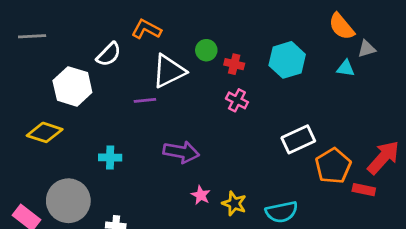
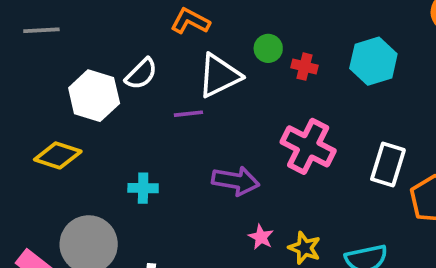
white semicircle: (109, 54) -> (141, 74), moved
pink cross: (237, 100) -> (308, 146), moved, size x1.8
white rectangle: (298, 139) -> (388, 164), turned -48

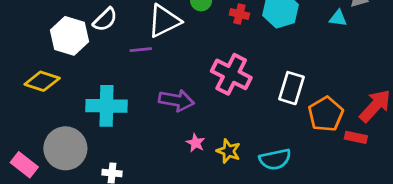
red cross: (305, 67) -> (239, 14), moved
cyan cross: (143, 188) -> (106, 106), size x1.8

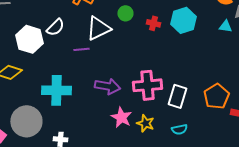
pink cross: (231, 74) -> (147, 85), moved, turned -32
white rectangle: (291, 88) -> (177, 96), moved
pink star: (196, 143) -> (121, 117), size x1.5
cyan semicircle: (275, 159) -> (179, 129), size x0.7

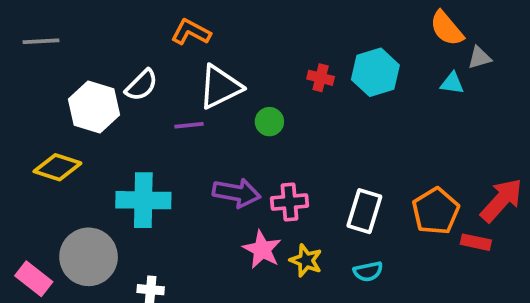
green circle: (125, 13) -> (269, 122), moved
pink cross: (147, 85) -> (290, 202), moved, size x0.7

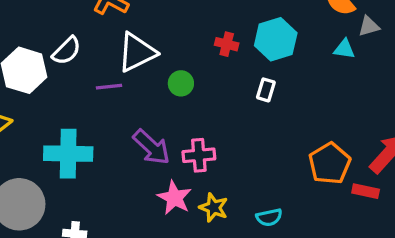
purple arrow: (237, 193) -> (152, 147), turned 33
white rectangle: (364, 211) -> (266, 90), moved, size x0.6

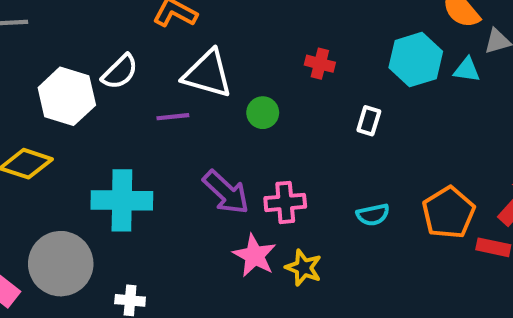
cyan hexagon: (276, 39) -> (416, 60), moved
white triangle: (137, 52) -> (208, 74), turned 42
cyan semicircle: (269, 217) -> (373, 215), moved

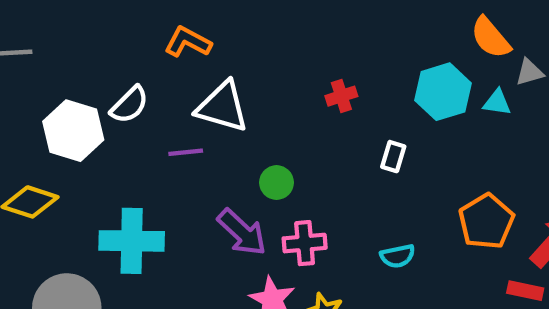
red cross: (320, 64) -> (341, 96), turned -32
green circle: (263, 113) -> (277, 183), moved
orange pentagon: (448, 213) -> (486, 221), moved

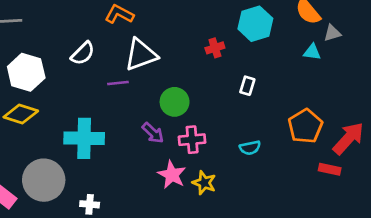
cyan hexagon: (443, 92) -> (255, 24), moved
white triangle: (222, 107) -> (141, 55), turned -36
white hexagon: (73, 131) -> (26, 72), moved
green circle: (277, 183) -> (175, 102), size x1.4
purple arrow: (242, 232) -> (153, 133), size x0.7

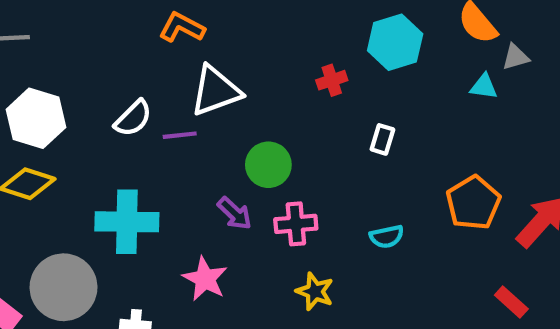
white semicircle: (83, 53) -> (133, 118), moved
red rectangle: (330, 169) -> (511, 302), moved, turned 30
pink star: (172, 175) -> (205, 279), moved

